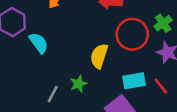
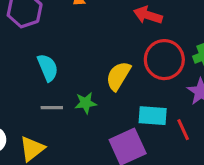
cyan semicircle: (39, 43) -> (48, 68), moved
gray line: (53, 94) -> (52, 108), turned 48

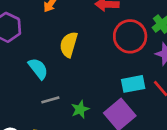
yellow semicircle: (118, 76) -> (69, 45), moved
green star: (86, 103) -> (80, 109), moved

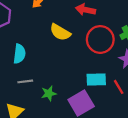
yellow semicircle: (69, 45) -> (60, 32), moved, turned -85
cyan semicircle: (38, 69) -> (19, 54), turned 36

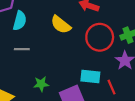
cyan semicircle: (19, 54) -> (20, 21), moved
gray line: (25, 81) -> (22, 49), moved

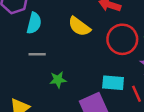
green star: (41, 84) -> (58, 80), moved

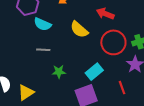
cyan semicircle: (34, 23) -> (43, 24), turned 96
cyan rectangle: (113, 83) -> (94, 72), moved, turned -48

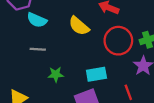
cyan rectangle: (94, 72) -> (96, 74), turned 30

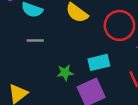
green star: (56, 74) -> (65, 73), moved

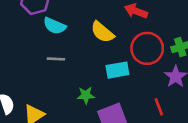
cyan rectangle: (99, 62) -> (117, 70), moved

